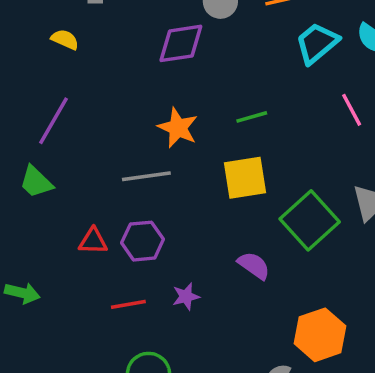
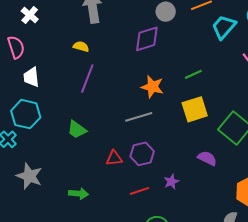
purple line: (54, 121) -> (87, 78), moved

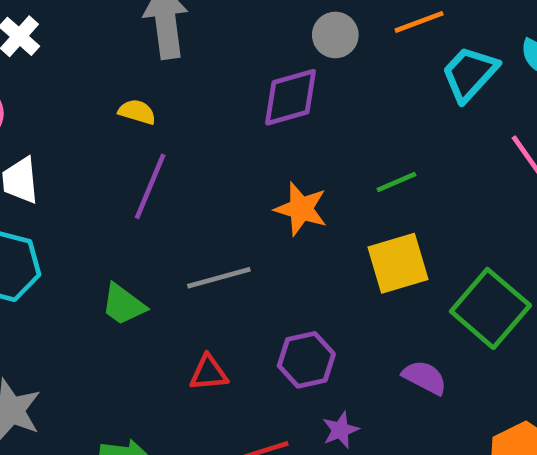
gray line: (139, 117) -> (219, 278), moved
purple hexagon: (142, 154) -> (306, 360), moved

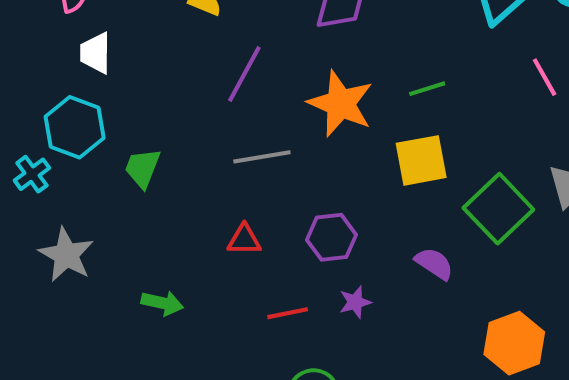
purple line: (150, 186) -> (244, 74), moved
orange star: (301, 209) -> (341, 104), size x1.4
green trapezoid: (123, 305) -> (142, 168), moved, turned 69

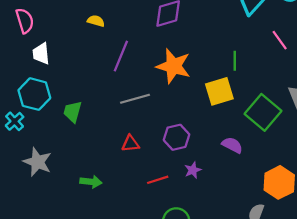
green line: (427, 89) -> (235, 61), moved, turned -66

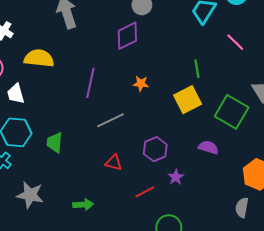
yellow semicircle: (96, 21) -> (39, 58), moved, size x1.8
orange star: (173, 66) -> (141, 84), size x0.5
red triangle: (130, 144) -> (114, 163), turned 30

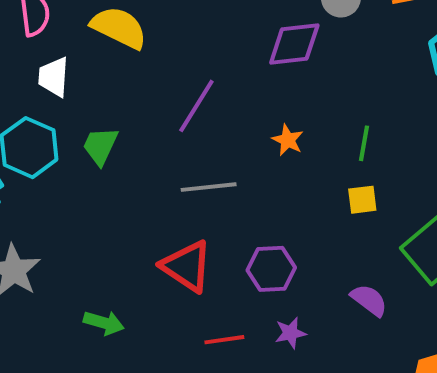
green line: (197, 69) -> (364, 143), moved
yellow square: (188, 100) -> (362, 200), size x0.6
green trapezoid: (55, 143) -> (100, 146), moved
red triangle: (114, 163) -> (187, 266), size x1.6

